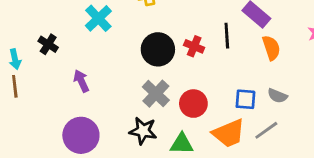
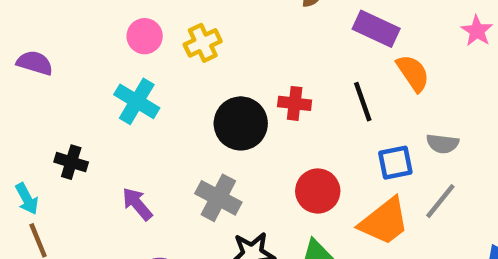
black line: (227, 36) -> (363, 102), moved
gray cross: (156, 94) -> (218, 198), moved

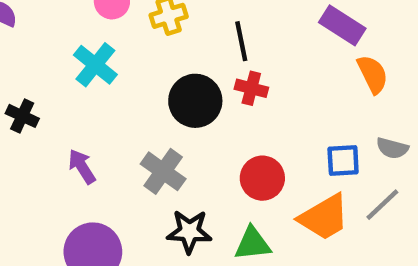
black line: (363, 102) -> (241, 41), moved

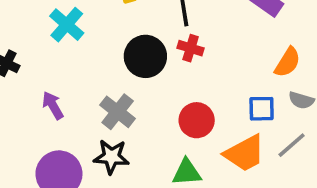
orange semicircle: (373, 74) -> (287, 62), moved, turned 56
black star: (189, 232) -> (111, 157), moved

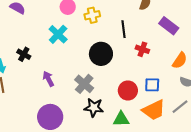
red cross: (191, 48) -> (142, 49), moved
blue square: (262, 109) -> (152, 85), moved
black star: (111, 157) -> (94, 108), moved

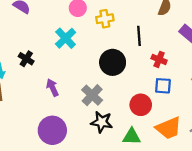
blue square: (152, 85) -> (163, 86), moved

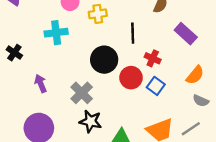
cyan cross: (66, 38) -> (56, 33), turned 35
blue square: (163, 86) -> (156, 86), turned 30
red circle: (141, 105) -> (131, 78), moved

